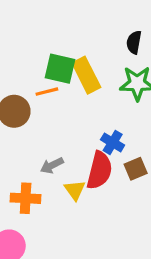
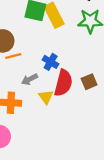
orange line: (47, 92) -> (13, 56), moved
blue cross: (113, 142) -> (51, 62), moved

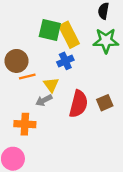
blue cross: (51, 62) -> (65, 61), moved, turned 35
yellow triangle: (46, 97) -> (51, 85), moved

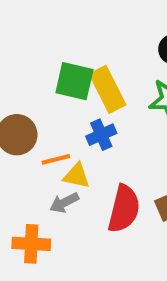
orange line: (27, 76) -> (56, 159), moved
yellow triangle: (51, 85) -> (77, 176), turned -42

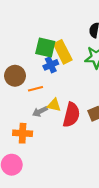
blue cross: (101, 135) -> (51, 65), moved
yellow triangle: (77, 176) -> (54, 105), moved

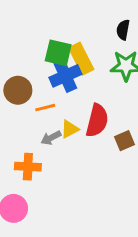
blue cross: (51, 65) -> (65, 76), size x1.5
yellow triangle: (54, 105) -> (70, 129), turned -40
red semicircle: (71, 115) -> (97, 121), moved

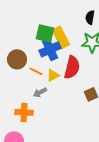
orange line: (45, 108) -> (36, 71), turned 40
red semicircle: (97, 121) -> (72, 67), moved
yellow triangle: (70, 129) -> (53, 75), moved

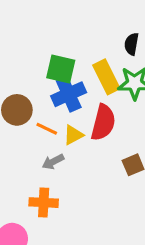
yellow rectangle: (61, 37) -> (106, 77), moved
orange cross: (24, 112) -> (44, 203), moved

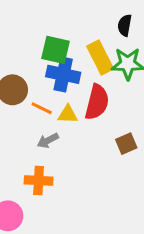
blue cross: (69, 94) -> (63, 74), turned 36
yellow triangle: (73, 135) -> (68, 114), turned 30

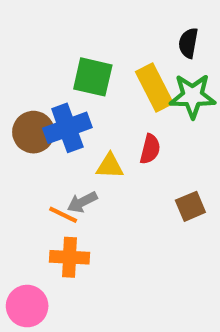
blue cross: (63, 74) -> (67, 128), moved, turned -32
red semicircle: (97, 102) -> (150, 149), size x0.6
orange line: (42, 108) -> (63, 215), moved

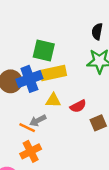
yellow rectangle: (154, 88) -> (53, 73), moved, turned -75
red semicircle: (150, 149) -> (78, 106), moved, turned 49
orange cross: (70, 257) -> (31, 151), turned -30

